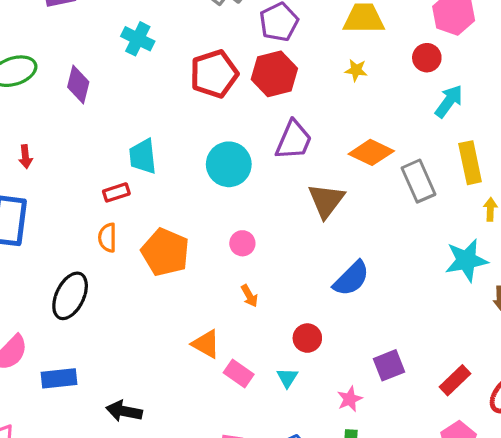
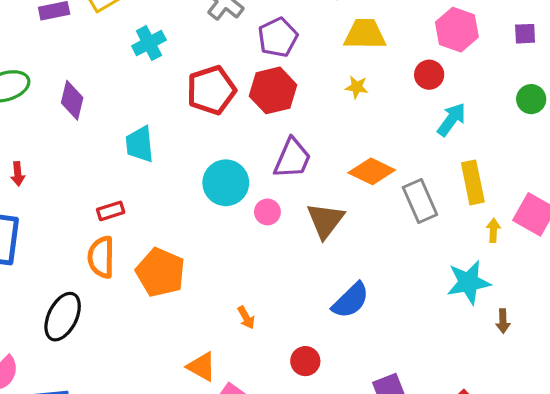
cyan cross: (138, 39) -> (149, 43), moved, turned 36
cyan trapezoid: (143, 156) -> (140, 144), moved
orange semicircle: (107, 238) -> (101, 257), size x1.4
pink circle: (242, 243) -> (267, 212), moved

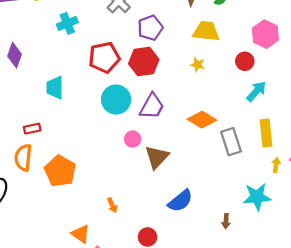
cyan circle: (226, 183) -> (116, 100), moved
brown triangle: (325, 220) -> (157, 157), moved
brown arrow: (503, 321) -> (226, 221), moved

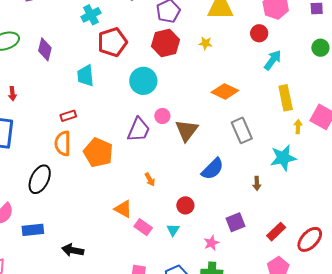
red pentagon: (104, 57) -> (112, 42), moved
yellow star: (198, 65) -> (206, 43), moved
purple trapezoid: (152, 106) -> (139, 130), moved
gray rectangle: (231, 142) -> (242, 130), moved

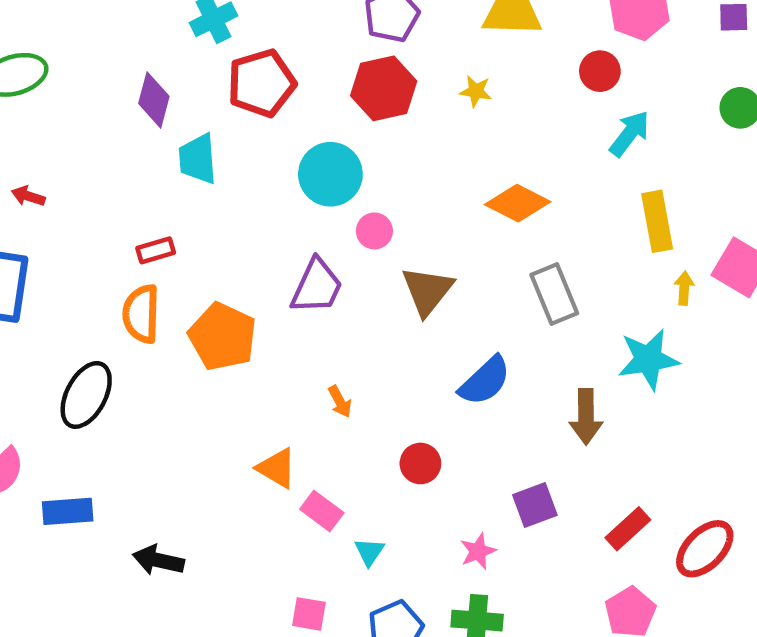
purple diamond: (45, 49) -> (154, 100), moved
red arrow: (12, 94) -> (28, 196), turned 112
pink circle: (162, 116) -> (374, 231), moved
brown arrow: (257, 183) -> (586, 417), size x1.6
cyan triangle: (173, 230) -> (369, 552), moved

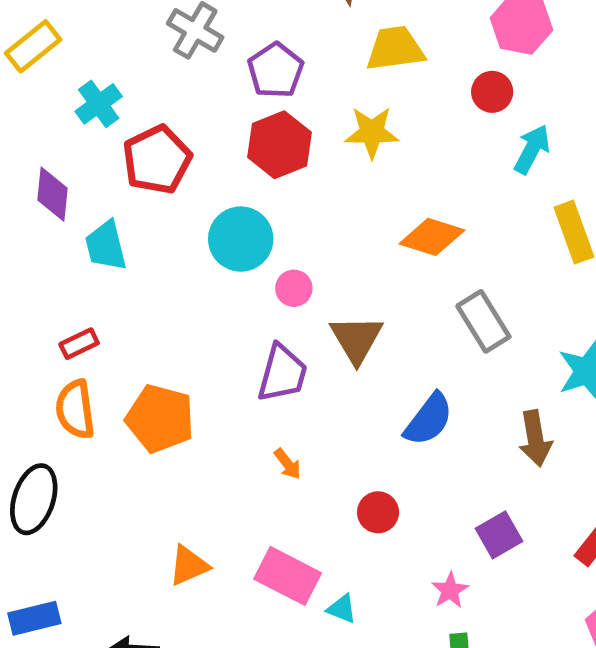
yellow star: (476, 91) -> (372, 132), size x1.6
purple trapezoid: (317, 286) -> (282, 373), moved
orange triangle: (277, 468) -> (189, 566), moved, turned -45
pink rectangle: (322, 511) -> (288, 576), size x1.5
cyan triangle: (369, 552) -> (342, 609), turned -32

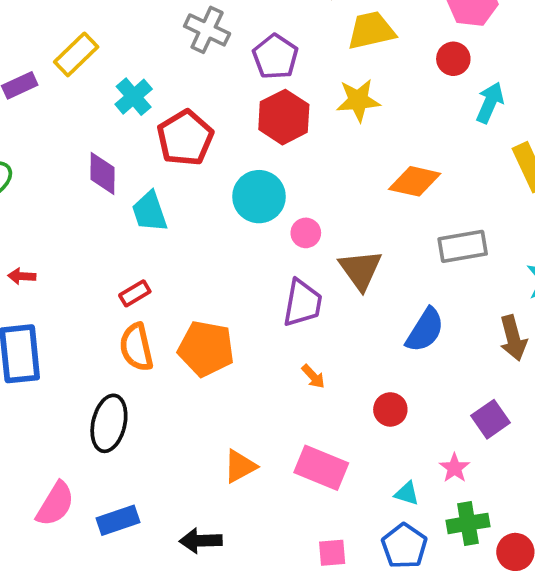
gray rectangle: (483, 321) -> (463, 246), turned -63
cyan triangle: (342, 609) -> (407, 493), moved

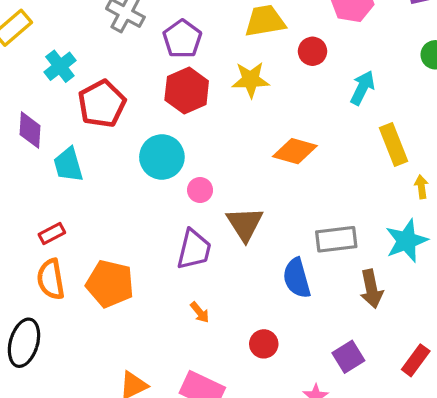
red circle: (453, 59) -> (313, 51), moved
gray rectangle: (463, 246) -> (336, 239), moved
blue semicircle: (425, 330) -> (297, 278), turned 129

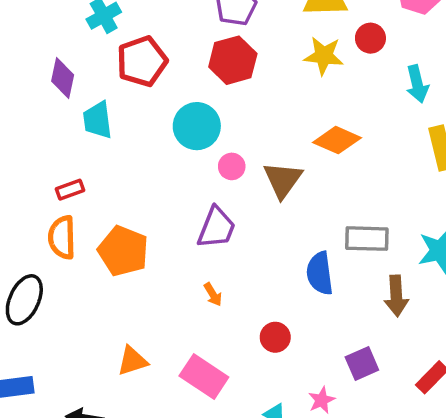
yellow star: (251, 80) -> (324, 56), moved
cyan arrow: (362, 88) -> (417, 84), turned 132
brown triangle: (245, 224) -> (283, 180), moved

